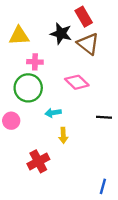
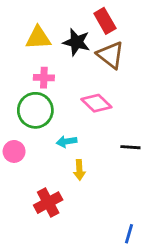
yellow triangle: (19, 36) -> (38, 38), moved

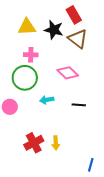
black line: (130, 147) -> (79, 105), moved
yellow arrow: (79, 170) -> (56, 143), moved

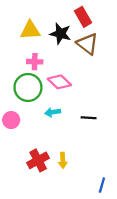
pink diamond: (68, 73) -> (59, 82), moved

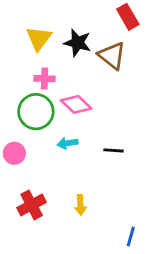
red rectangle: (83, 17) -> (128, 17), moved
yellow triangle: (30, 30) -> (39, 38), turned -50
red cross: (38, 160) -> (32, 205), moved

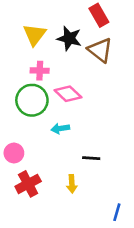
red rectangle: (128, 17) -> (99, 15), moved
black line: (113, 150) -> (91, 158), moved
pink circle: (14, 153) -> (14, 153), moved

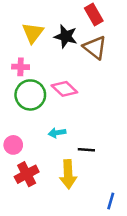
pink cross: (40, 71) -> (21, 67), moved
cyan arrow: (60, 129) -> (57, 133), moved
yellow arrow: (72, 184) -> (68, 174), size x1.6

